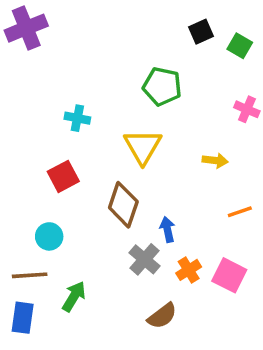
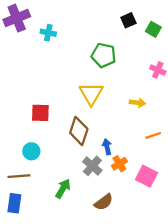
cyan cross: (77, 118) -> (48, 33), moved
red square: (63, 176) -> (40, 113), turned 30
orange cross: (189, 270) -> (119, 164), moved
green arrow: (74, 296) -> (63, 189), moved

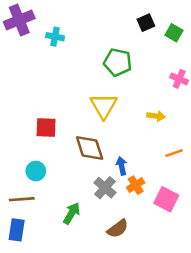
brown diamond: (79, 131) -> (90, 148), turned -36

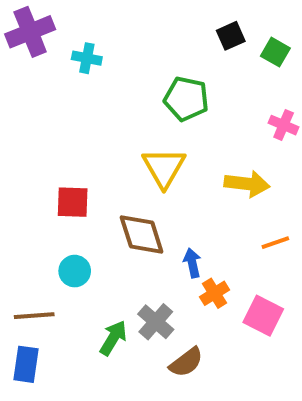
yellow arrow: (156, 116) -> (247, 184), size x1.5
cyan circle: (36, 171) -> (75, 271), moved
gray cross: (105, 188) -> (156, 322), moved

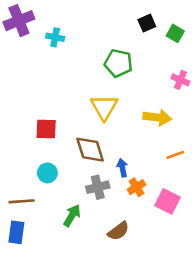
gray cross: (156, 322) -> (98, 187), moved, turned 35

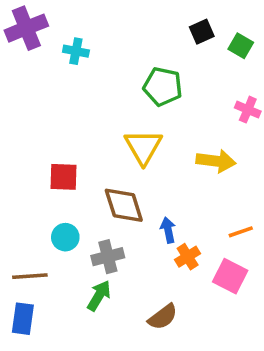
orange line: (175, 155) -> (241, 232), moved
gray cross: (98, 187) -> (108, 257), moved

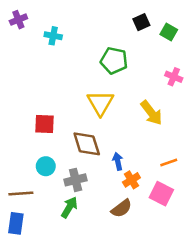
purple cross: (26, 28) -> (18, 20), size x0.6
yellow arrow: (216, 161) -> (151, 113), turned 45
brown semicircle: (163, 317) -> (122, 208), moved

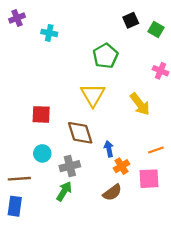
green pentagon: (114, 61) -> (105, 56), turned 30
pink square: (161, 194) -> (149, 179), turned -30

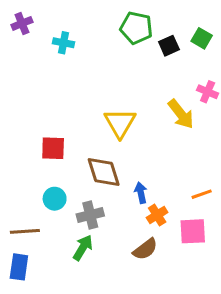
black square: (131, 20) -> (169, 46), moved
green pentagon: (105, 56) -> (136, 28), moved, turned -30
yellow arrow: (140, 104) -> (181, 114), moved

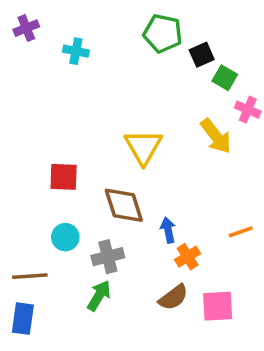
green square: (202, 38) -> (225, 78), moved
pink square: (193, 231) -> (218, 306), moved

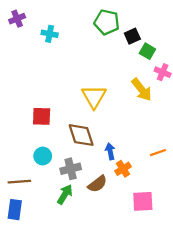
brown semicircle: (173, 297) -> (97, 184), moved

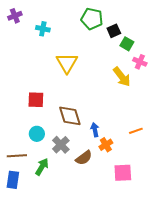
yellow triangle: (94, 97) -> (67, 63), moved
gray cross: (71, 169) -> (61, 145), turned -30
green arrow: (65, 194) -> (42, 167), moved

